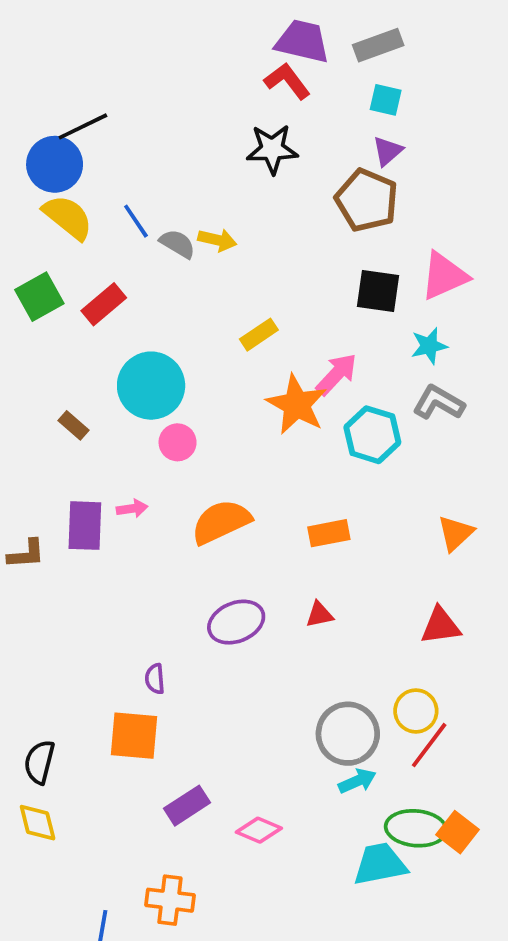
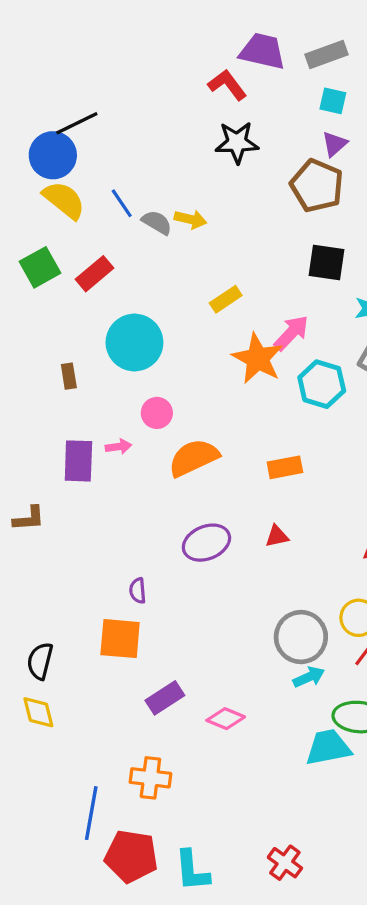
red L-shape: (287, 81) -> (227, 85), moved
brown rectangle: (73, 425) -> (69, 376), turned 40
pink circle: (178, 442) -> (157, 413), moved
brown L-shape: (26, 554) -> (29, 519), moved

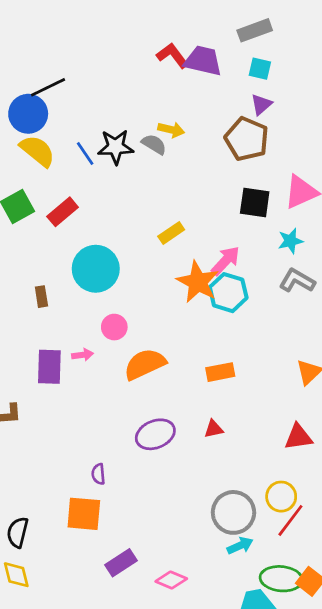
purple trapezoid: (262, 51) -> (203, 61), moved
black star: (237, 142) -> (116, 147), moved
yellow arrow: (190, 219) -> (171, 130), moved
gray semicircle: (157, 222) -> (154, 144), moved
cyan hexagon: (322, 384) -> (228, 293), moved

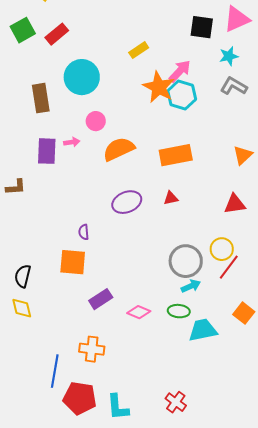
brown rectangle: (41, 297) -> (41, 98), size x1.8
orange rectangle: (220, 372) -> (176, 155), size x1.5
green ellipse: (281, 579) -> (179, 311), moved, size x0.7

